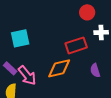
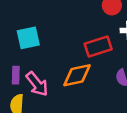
purple rectangle: (10, 68) -> (16, 75), turned 48

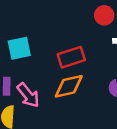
red rectangle: (98, 47) -> (71, 57), moved

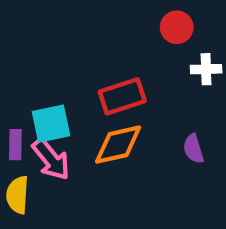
cyan square: (19, 48) -> (51, 124), moved

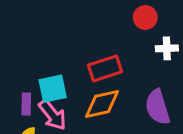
purple semicircle: (193, 149) -> (158, 107), size x1.6

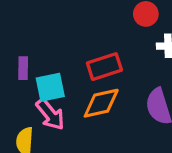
purple rectangle: (26, 104) -> (23, 68), moved

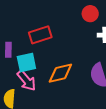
red rectangle: (104, 67) -> (40, 35), moved

